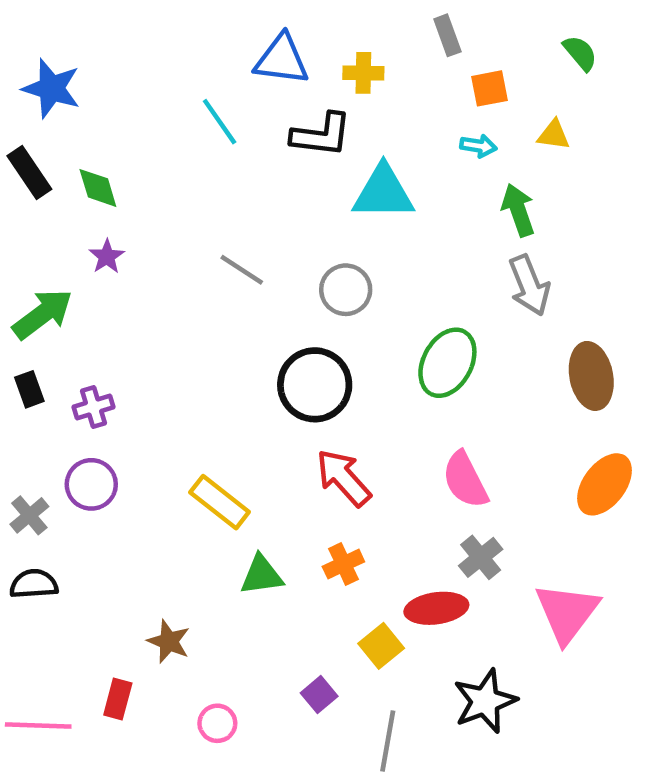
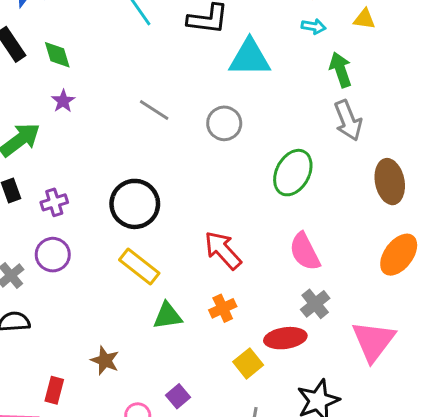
black circle: (315, 385) -> (135, 204), moved
purple square: (319, 695) -> (178, 396), moved
red rectangle: (118, 699) -> (54, 390), moved

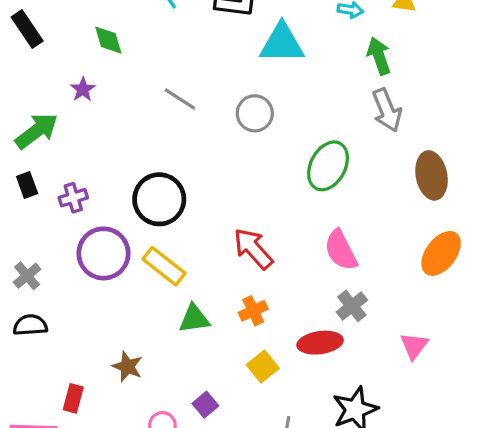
green diamond: (57, 55) -> (108, 40), moved
purple circle: (53, 255) -> (104, 253), moved, size x1.4
pink triangle: (373, 341) -> (414, 346), size x0.6
yellow square: (248, 363) -> (263, 366), moved

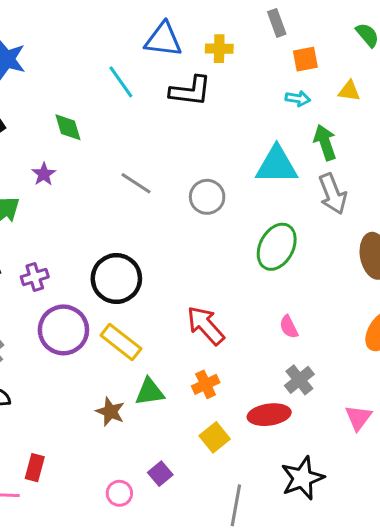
cyan triangle: (282, 43) -> (277, 165), moved
pink semicircle: (341, 250) -> (289, 327), size x0.6
brown star: (127, 366) -> (110, 412), moved

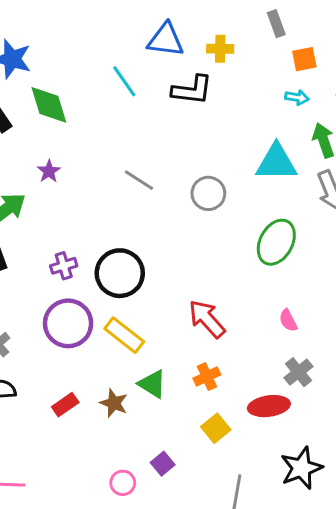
green diamond: (68, 127) -> (49, 105), moved, size x1.4
purple cross: (35, 277) -> (64, 266), moved
green triangle: (150, 392) -> (152, 384), turned 40
red rectangle: (35, 468) -> (65, 405), moved, turned 40

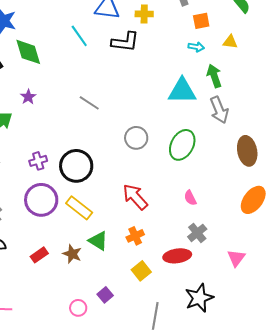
gray circle: (208, 193) -> (136, 138), moved

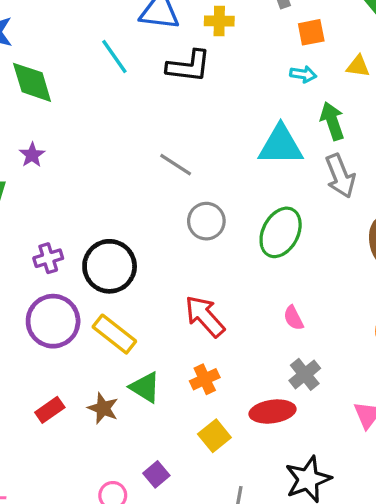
gray line: (89, 103) -> (176, 165), moved

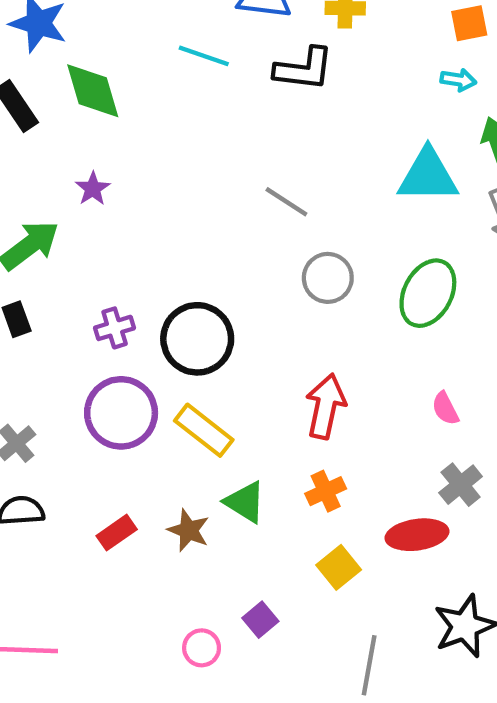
cyan line: (114, 57) -> (204, 56), turned -36
red arrow: (205, 316) -> (326, 406), turned 54

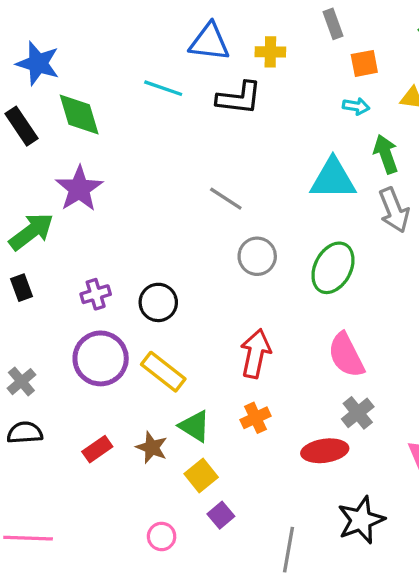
purple star: (93, 189) -> (79, 189), size x1.8
black circle: (197, 339) -> (158, 302), size x0.7
pink semicircle: (445, 408) -> (346, 355), size x1.8
yellow square: (339, 567) -> (201, 475), moved
purple square: (260, 620) -> (221, 515), moved

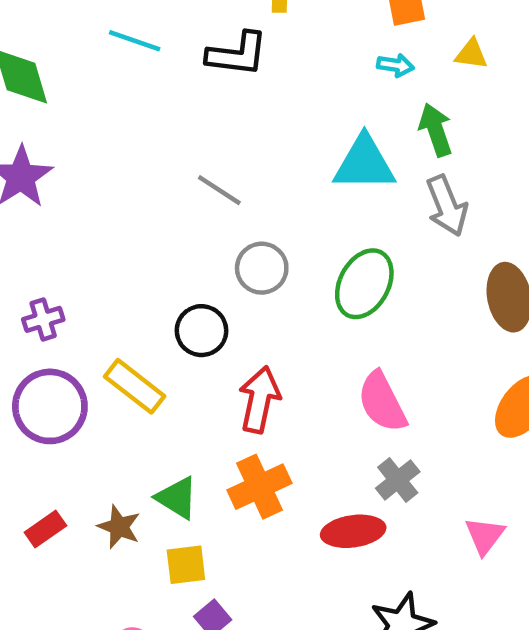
black circle: (158, 302) -> (202, 331), moved
yellow rectangle: (163, 372) -> (135, 386), moved
orange cross: (256, 418) -> (259, 487), size x1.5
yellow square: (201, 475) -> (186, 565), turned 32

